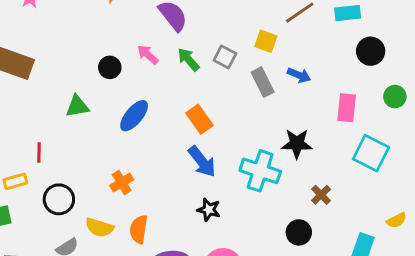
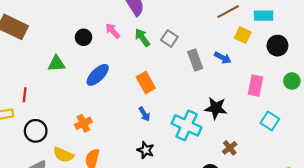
yellow square: (266, 41) -> (243, 35), moved
cyan square: (371, 153) -> (270, 121), size x0.7
blue arrow: (202, 162) -> (144, 114), size x0.6

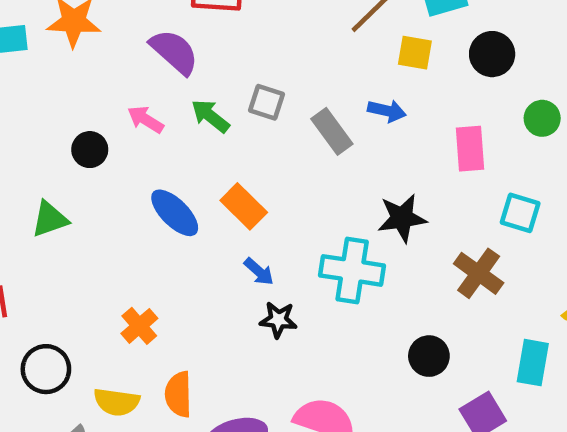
blue ellipse: (98, 75) -> (175, 213), moved, turned -75
brown cross: (230, 148) -> (479, 273), moved, size x1.5
black star: (146, 150) -> (278, 320), moved

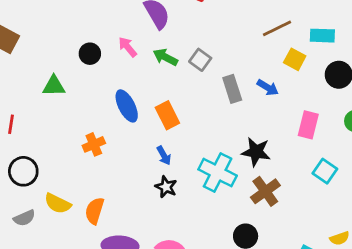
green arrow: (210, 116) -> (165, 57), turned -30
brown cross: (479, 273) -> (265, 191), moved
orange cross: (139, 326) -> (94, 144), moved

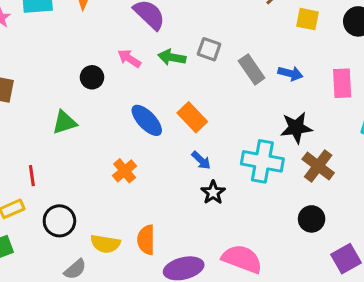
blue arrow: (268, 87) -> (290, 73), moved
black star: (166, 187) -> (213, 192), turned 30

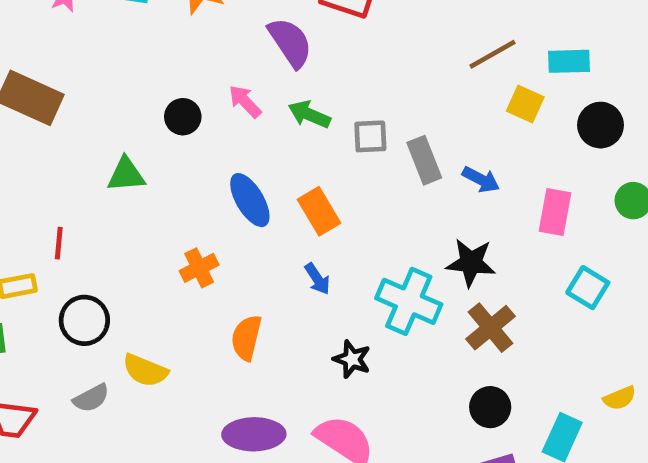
gray square: (209, 49) -> (370, 136), moved, turned -35
black star: (213, 192) -> (352, 359), moved, turned -30
black circle: (312, 219) -> (490, 407), moved
orange semicircle: (146, 240) -> (246, 338), moved

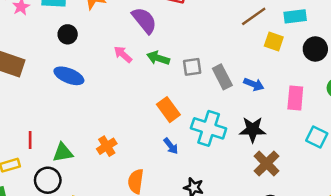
black circle: (183, 117) -> (68, 34), moved
green triangle: (126, 175) -> (63, 153), moved
blue ellipse: (250, 200) -> (69, 76), moved, turned -32
cyan cross: (409, 301) -> (209, 128), moved

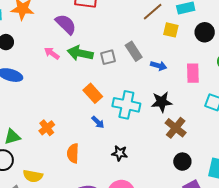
green arrow: (158, 58) -> (80, 53), size x1.4
gray rectangle: (222, 77) -> (134, 51), moved

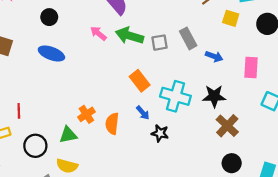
green triangle: (12, 137) -> (68, 135), moved
orange semicircle: (73, 153) -> (112, 124), moved
black star: (120, 153) -> (160, 133), moved

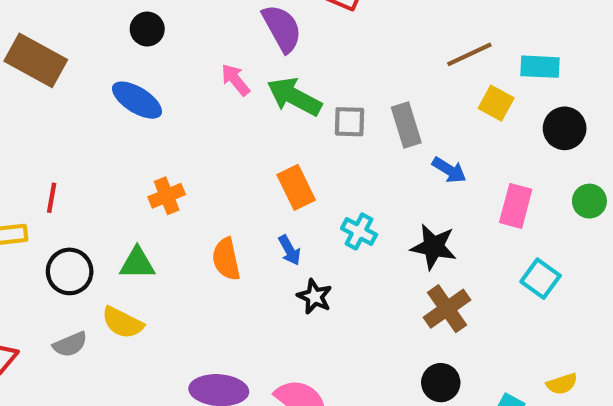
cyan cross: (175, 96) -> (359, 231), size x0.6
orange cross: (86, 114) -> (167, 196), moved
orange semicircle: (112, 124) -> (226, 259), turned -30

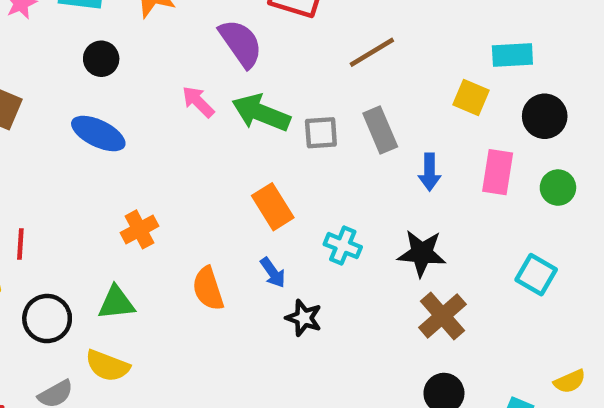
brown line: (469, 54) -> (372, 52), moved
blue arrow: (449, 170) -> (430, 172), turned 64
green circle: (589, 201) -> (558, 188), moved
pink rectangle: (516, 206) -> (498, 172), moved

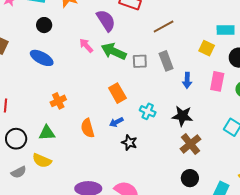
blue arrow: (273, 273) -> (116, 122), turned 96

